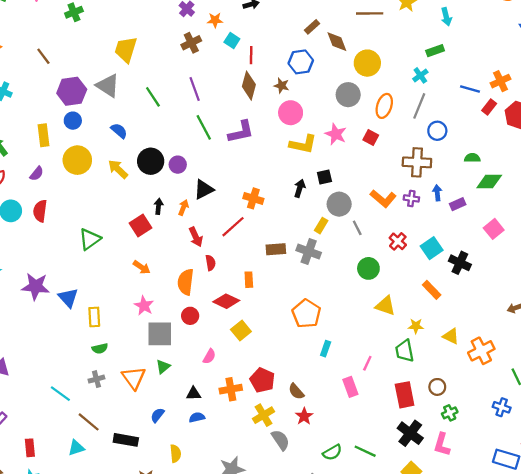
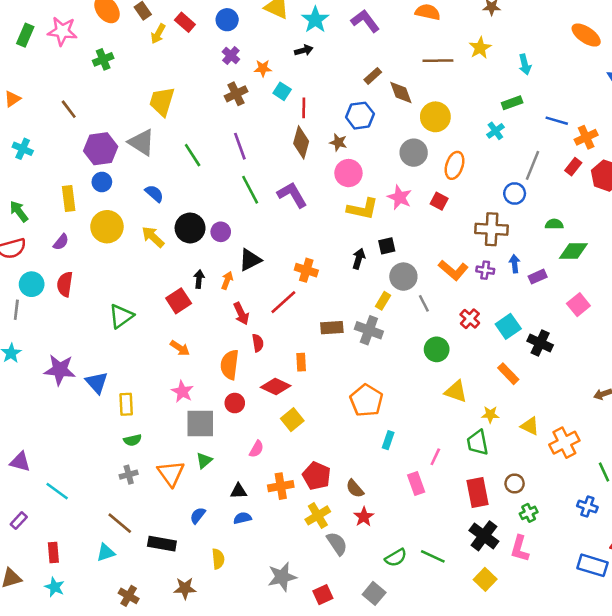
blue line: (470, 89) -> (557, 121), moved
gray line: (419, 106) -> (532, 165), moved
purple L-shape: (241, 132) -> (292, 195), turned -108
cyan line: (60, 394) -> (57, 491), moved

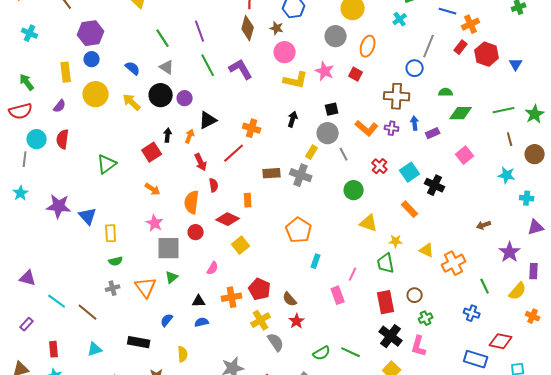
gray triangle: (141, 142) -> (167, 67), moved, size x0.7
black square: (387, 246) -> (332, 109), moved
brown line: (120, 523) -> (88, 312), moved

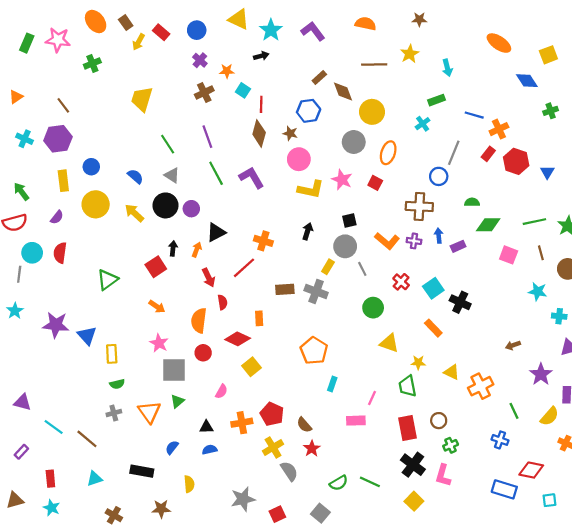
purple hexagon: (91, 33) -> (58, 139), moved
pink square: (465, 155) -> (509, 255), moved, turned -30
pink rectangle: (338, 295) -> (356, 421), turned -72

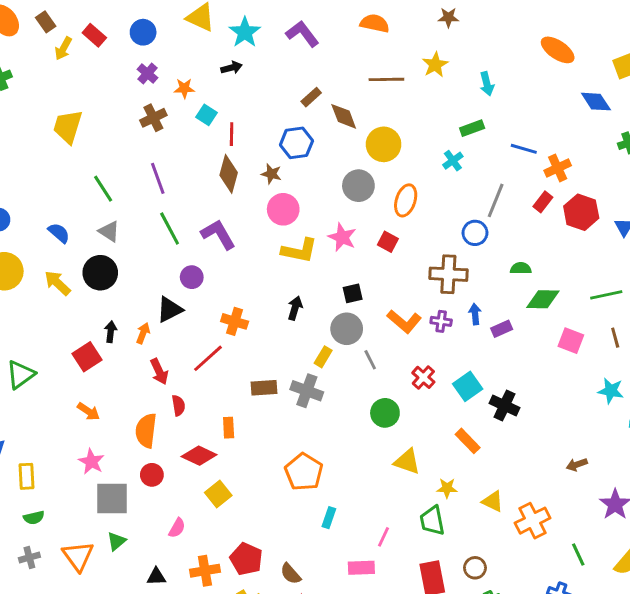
purple circle: (191, 209) -> (192, 277), moved

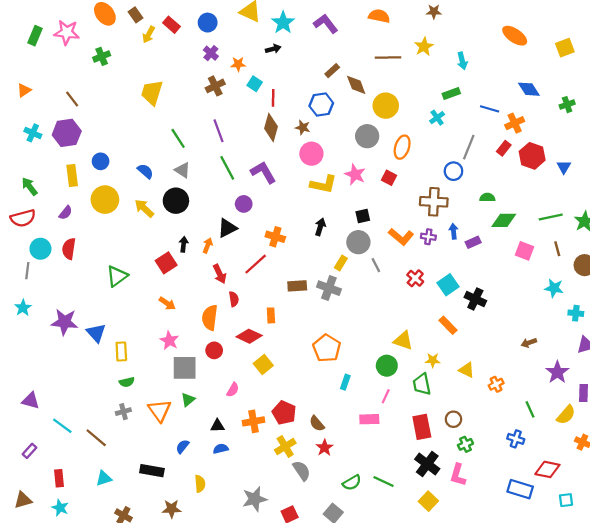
blue diamond: (596, 102) -> (529, 89), moved
green circle: (385, 413) -> (387, 366), moved
orange cross: (533, 521) -> (496, 384), size x0.6

